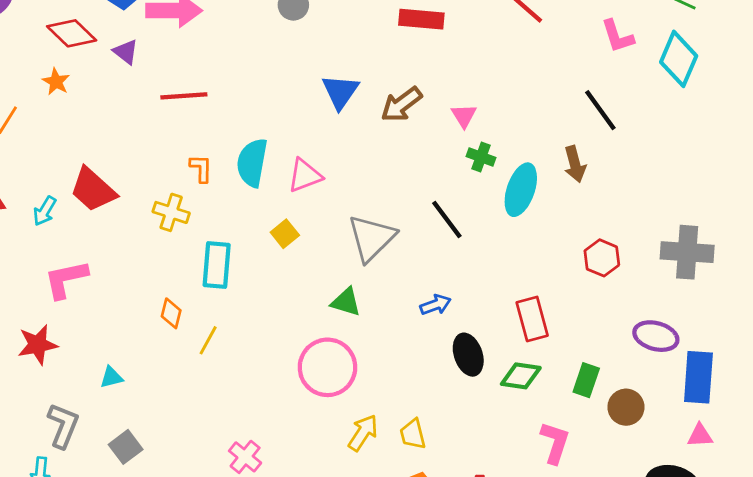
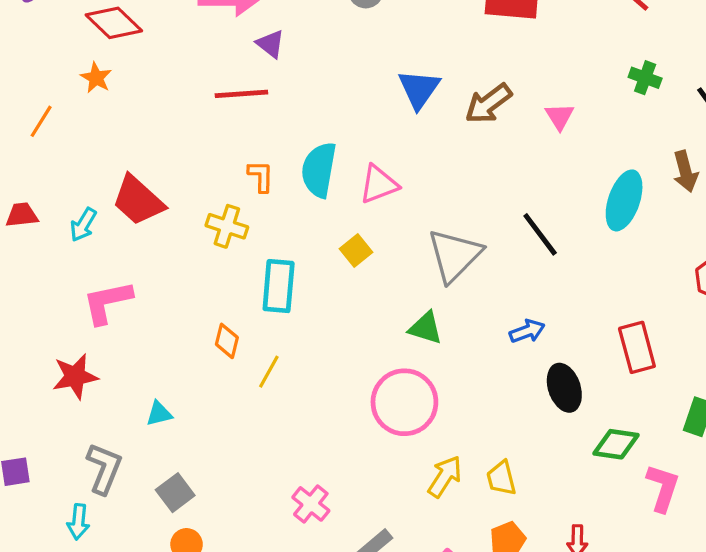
purple triangle: (126, 52) -> (270, 44), moved
green cross: (481, 157) -> (645, 78), moved
green diamond: (521, 376) -> (616, 444), moved

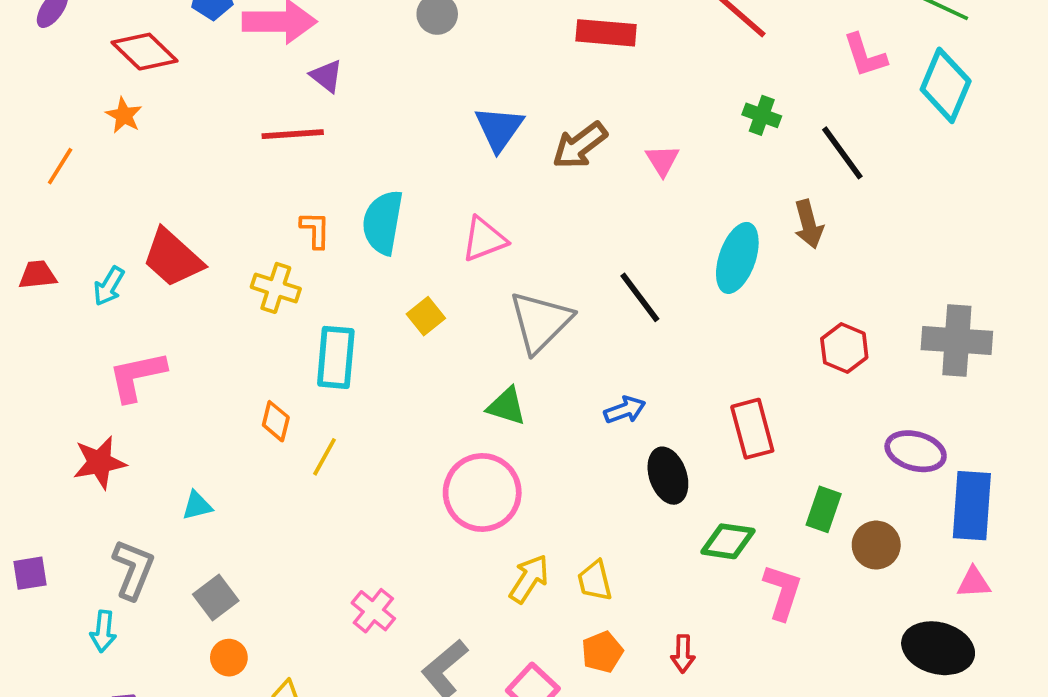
pink triangle: (379, 184) -> (484, 239), moved

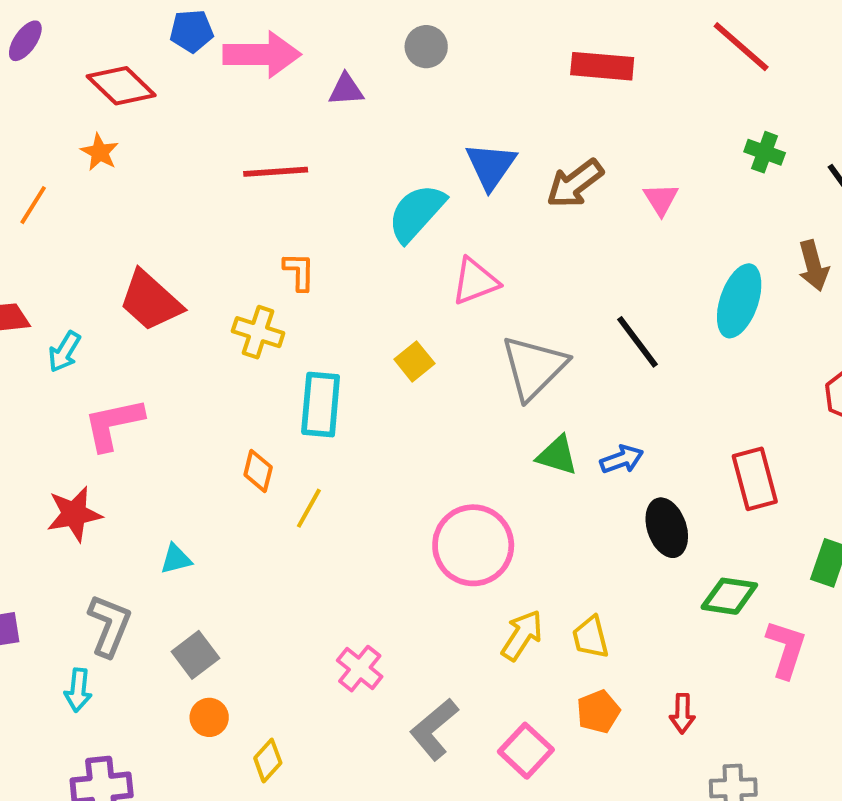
purple triangle: (326, 76) -> (346, 90), moved, turned -42
cyan semicircle: (383, 222) -> (416, 213), moved, turned 32
cyan arrow: (109, 286) -> (64, 352), moved
green triangle: (507, 406) -> (557, 455), moved

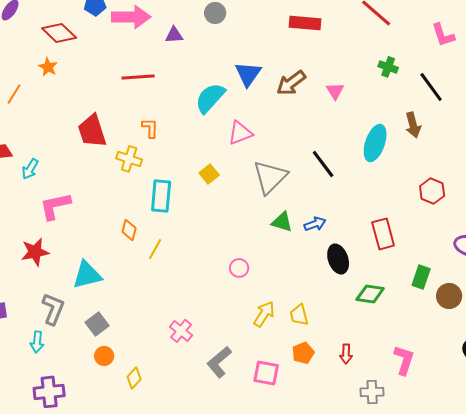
red trapezoid: (150, 301) -> (92, 131), moved, turned 30
pink circle: (473, 545) -> (239, 268), size x0.5
cyan triangle: (176, 559) -> (87, 275), size x1.8
pink L-shape: (786, 649) -> (404, 360), moved
pink square: (526, 751) -> (266, 373), turned -32

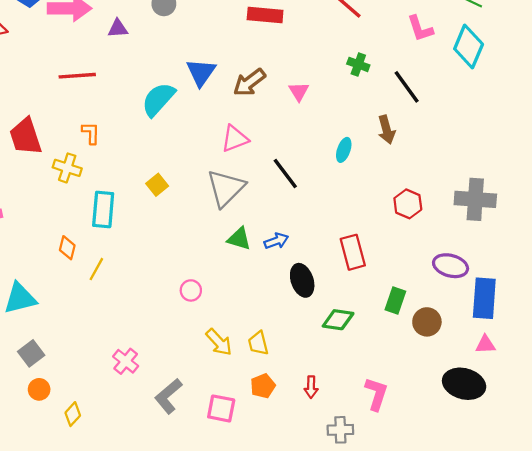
pink triangle: (240, 133) -> (235, 139), moved
cyan ellipse: (375, 143) -> (344, 150), size x0.6
yellow arrow: (264, 314) -> (219, 342), turned 104

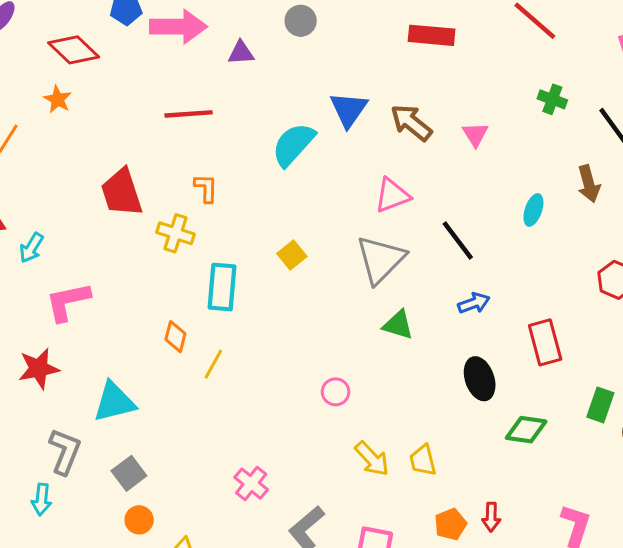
brown arrow: (249, 82) -> (411, 123), turned 76
blue arrow: (276, 241) -> (474, 303), moved
orange pentagon: (263, 386) -> (450, 524), moved

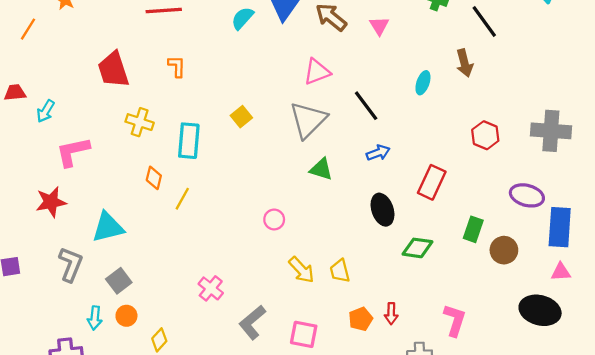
cyan semicircle: (293, 144) -> (242, 18), moved, size x0.7
yellow cross: (175, 233) -> (140, 122), moved
red rectangle: (545, 342) -> (432, 182), turned 40
cyan arrow: (42, 500) -> (95, 318), moved

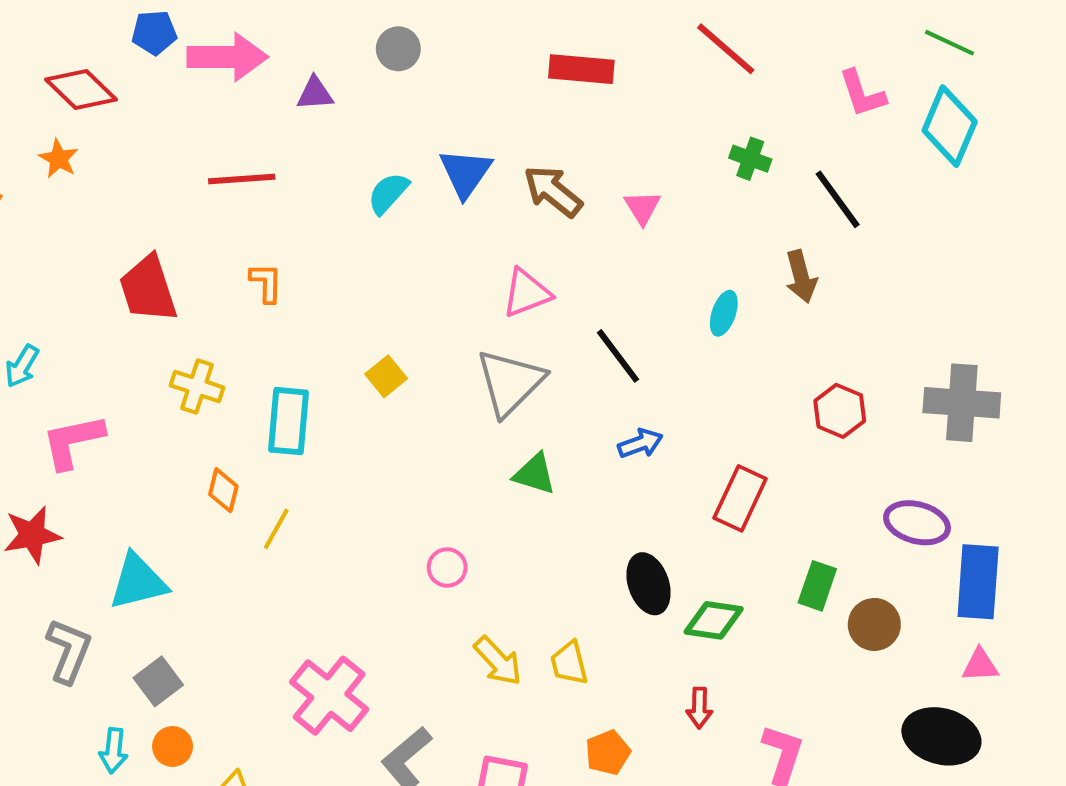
black ellipse: (382, 210) -> (649, 584), moved
pink cross: (211, 288) -> (329, 696), size x1.6
red arrow: (391, 314) -> (699, 708), moved

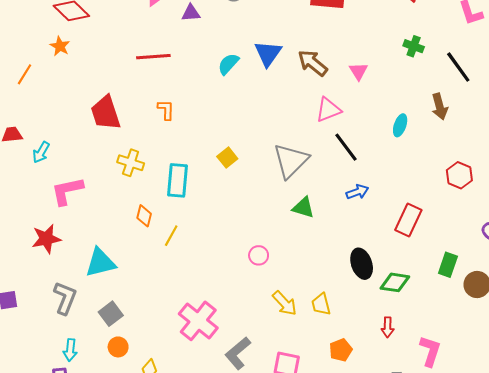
pink triangle: (526, 293) -> (328, 110), moved
cyan arrow: (114, 751) -> (70, 350), moved

